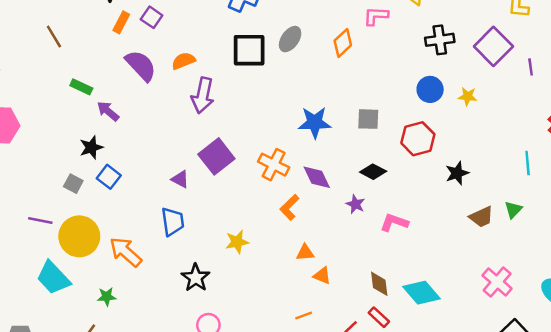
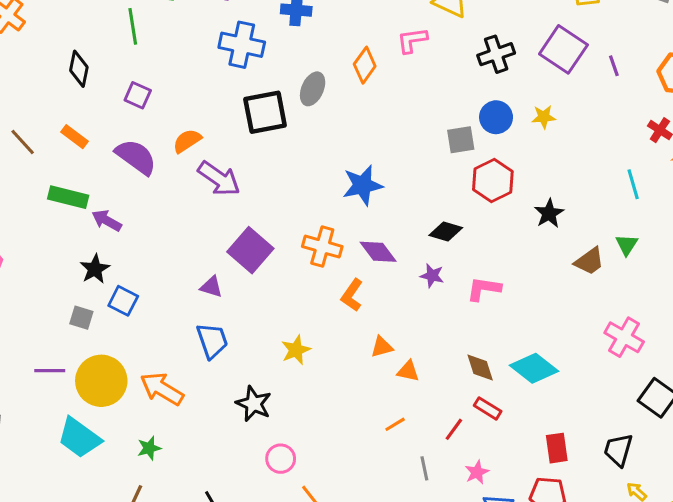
orange rectangle: (121, 22) -> (75, 137), moved, turned -70
orange diamond: (343, 43) -> (365, 65), moved
green rectangle: (81, 87) -> (68, 197), size x1.4
purple arrow: (203, 95) -> (219, 179), turned -56
gray square: (368, 119) -> (461, 140), moved

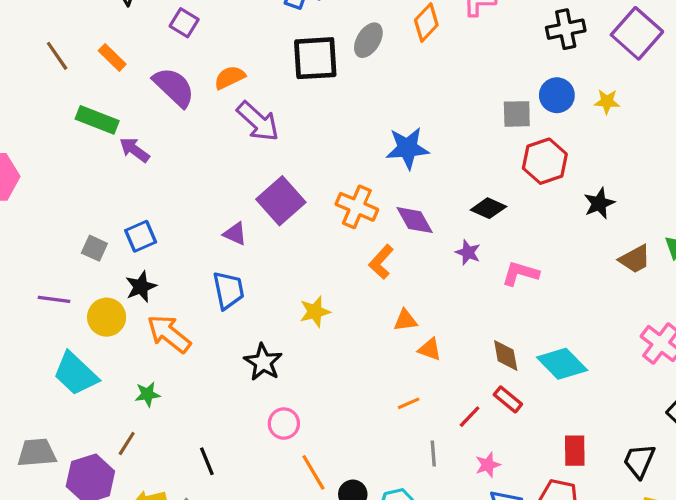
black star: (95, 269) -> (141, 287), moved
blue square: (123, 301) -> (141, 236), turned 32
yellow circle: (101, 381) -> (107, 317), size x0.7

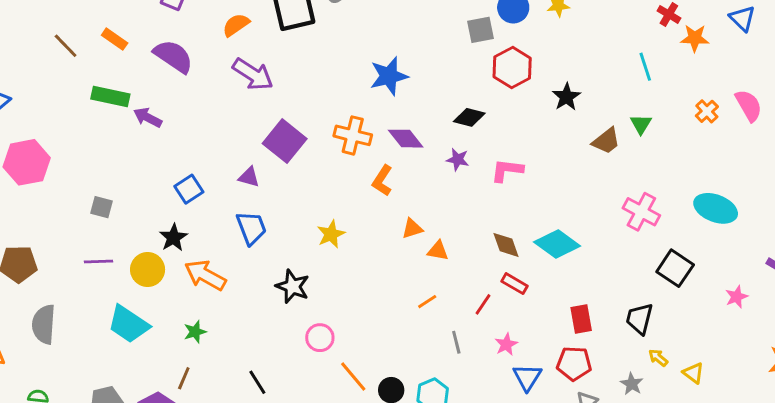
orange semicircle: (230, 77) -> (236, 25), moved
blue square: (141, 236) -> (189, 189), moved
gray square: (94, 248) -> (102, 207), moved

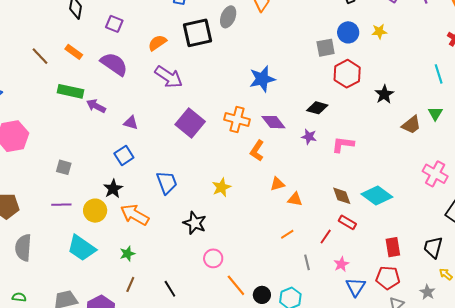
purple triangle: (249, 177) -> (131, 123), moved
brown line: (184, 378) -> (130, 284), moved

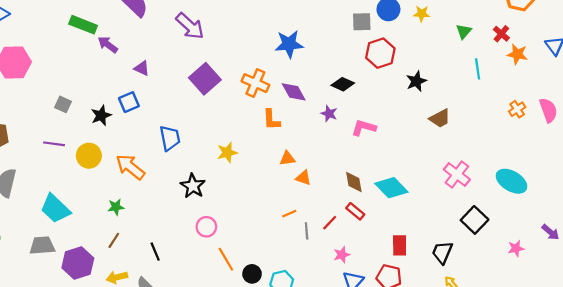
green triangle: (435, 113) -> (464, 31), moved
orange L-shape: (257, 151) -> (271, 120), turned -45
black star: (113, 189) -> (101, 115), moved
cyan trapezoid: (82, 248) -> (55, 209), moved
gray line: (307, 262) -> (307, 231), moved

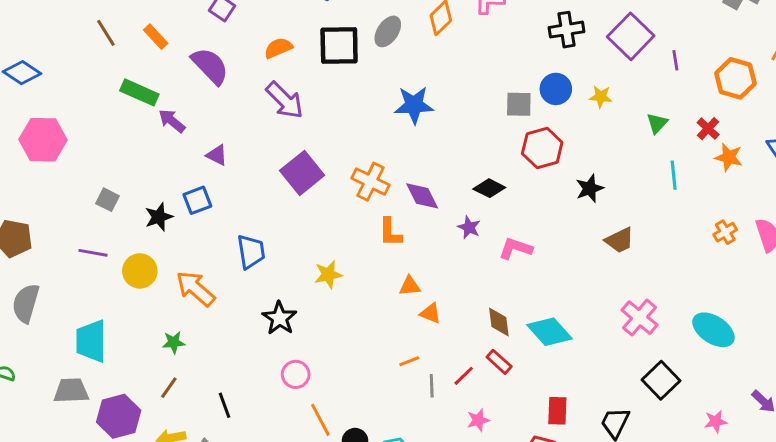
blue star: (289, 44) -> (414, 105), moved
cyan trapezoid: (55, 209) -> (91, 341), turned 44

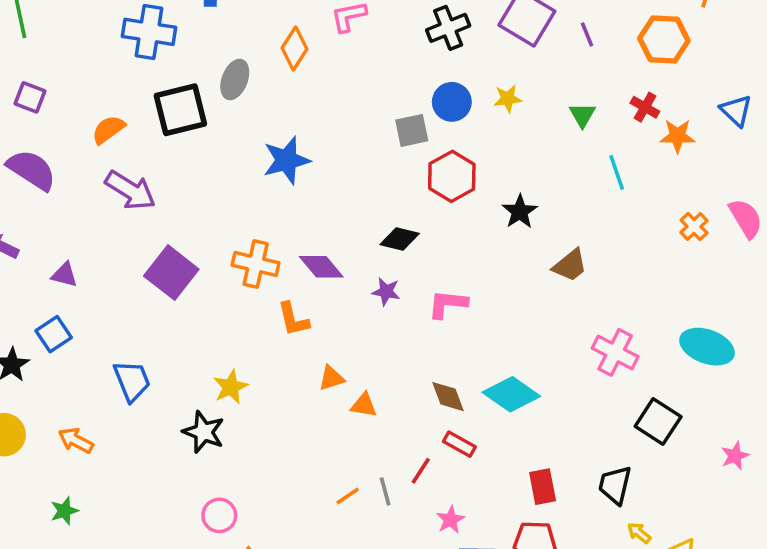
orange arrow: (195, 289) -> (76, 440), size x0.7
black star: (279, 318) -> (204, 432), moved
orange line: (409, 361) -> (348, 496), moved

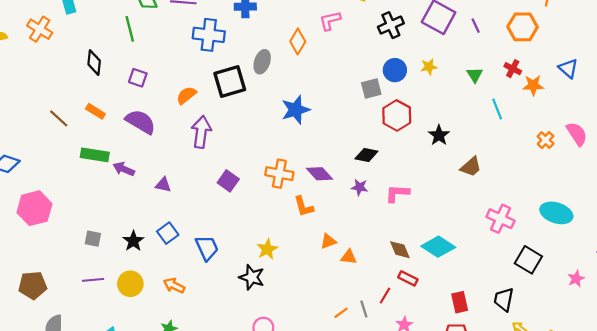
purple arrow: (130, 190) -> (201, 132), turned -112
purple square: (171, 273) -> (228, 181), size x0.7
blue square: (54, 334) -> (168, 233), moved

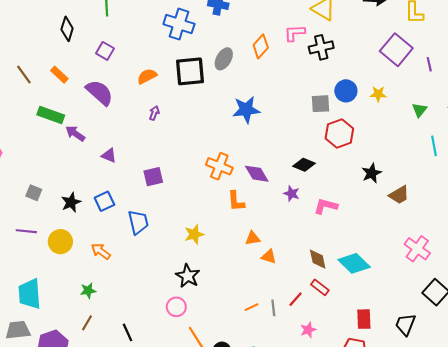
black cross: (391, 25) -> (321, 47), moved
purple arrow: (201, 132) -> (154, 113), size x0.5
black star: (439, 135) -> (372, 173), moved
purple square: (228, 181) -> (153, 177), moved, turned 30
black star: (252, 277) -> (188, 276), moved

